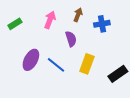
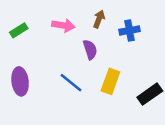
pink arrow: (50, 20) -> (63, 25), turned 78
purple ellipse: (31, 60) -> (20, 81), moved, turned -35

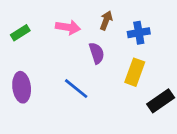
yellow rectangle: (110, 81) -> (135, 72), moved

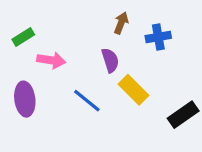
pink arrow: (68, 27) -> (51, 60), moved
yellow rectangle: (135, 72) -> (133, 90), moved, turned -65

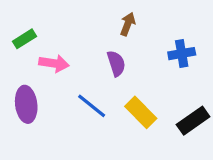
blue cross: (158, 37) -> (182, 54), moved
yellow rectangle: (133, 90) -> (141, 112), moved

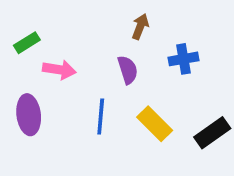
blue cross: (182, 54) -> (183, 59), moved
blue line: (92, 106) -> (101, 117), turned 56

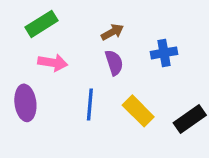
brown arrow: (140, 26) -> (112, 32), moved, turned 40
green rectangle: (27, 43) -> (42, 24), moved, size x1.4

